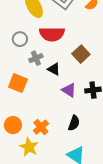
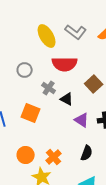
gray circle: (20, 39) -> (25, 70), moved
gray cross: (36, 58) -> (49, 88), turned -32

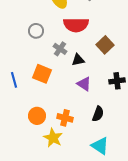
black triangle: (67, 99) -> (78, 60), turned -40
purple triangle: (82, 120) -> (84, 84), moved
orange cross: (54, 157) -> (65, 118), turned -35

